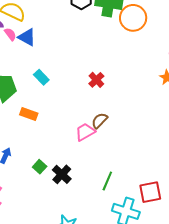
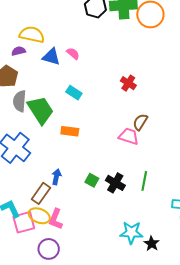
pink semicircle: (10, 34) -> (73, 54), moved
pink trapezoid: (85, 132) -> (129, 136), turned 60
green line: (107, 181) -> (144, 181), moved

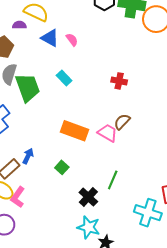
red cross: (128, 83) -> (119, 81), turned -35
orange rectangle: (70, 131) -> (75, 131), moved, size x1.5
black cross: (115, 183) -> (88, 197), moved

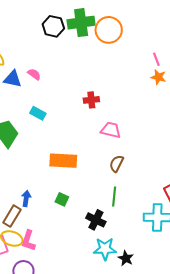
brown semicircle: (122, 122) -> (117, 164), moved
pink trapezoid: (108, 133) -> (111, 130), moved

